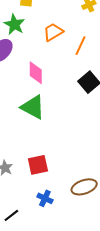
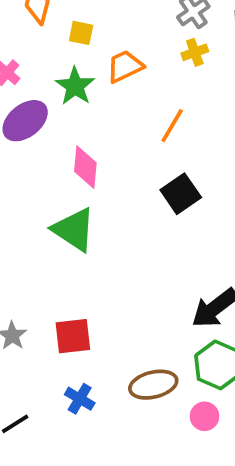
green star: (14, 24) -> (75, 86), moved
orange trapezoid: (53, 32) -> (125, 66), moved

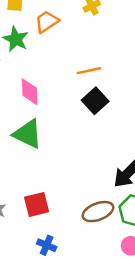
orange line: (172, 126) -> (89, 71), moved, turned 55
brown ellipse: (153, 385) -> (98, 212), moved

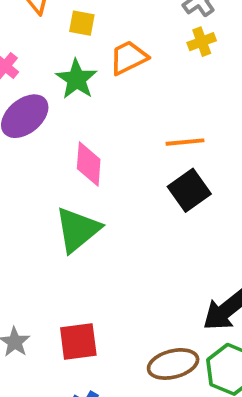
green triangle: (28, 134) -> (78, 230), turned 48

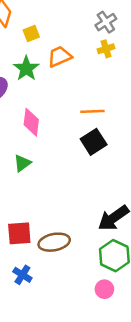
yellow square: (82, 23) -> (31, 34), turned -35
green triangle: (78, 230) -> (22, 163), size x0.6
brown ellipse: (173, 364) -> (54, 242), moved

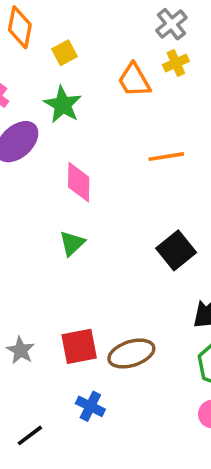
orange trapezoid: (60, 57) -> (134, 80), moved, turned -90
black square: (94, 142) -> (176, 250), moved

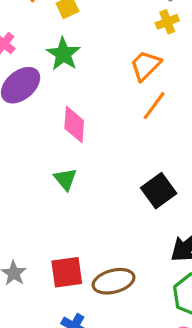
orange trapezoid: (134, 80) -> (145, 66), moved, turned 72
orange line: (166, 157) -> (154, 106), turned -48
green triangle: (72, 243) -> (65, 179), turned -30

